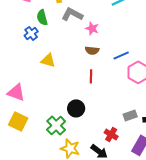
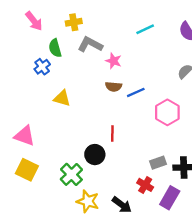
blue line: (121, 55) -> (136, 92), moved
red line: (91, 76) -> (112, 133), moved
red cross: (111, 134) -> (145, 185), moved

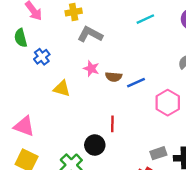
green semicircle: (55, 48) -> (21, 38), moved
pink star: (114, 61) -> (91, 69), moved

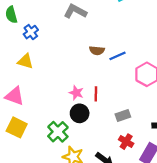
pink star: (91, 69) -> (76, 93), moved
yellow triangle: (62, 89) -> (25, 61), moved
gray rectangle: (158, 153) -> (123, 116), moved

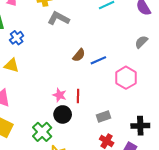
brown semicircle: (97, 50) -> (79, 55), turned -56

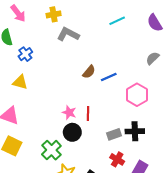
black cross: (140, 126) -> (135, 131), moved

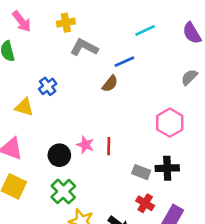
blue cross: (25, 54) -> (48, 86), moved
brown semicircle: (89, 72) -> (110, 84), moved
blue line: (109, 77) -> (124, 62), moved
black circle: (72, 132) -> (59, 155), moved
gray rectangle: (114, 134) -> (141, 172), turned 40

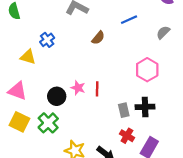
blue line: (124, 62) -> (129, 20), moved
gray rectangle: (141, 172) -> (124, 110), turned 56
green cross: (63, 192) -> (48, 123), moved

